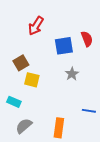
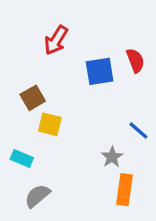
gray star: (72, 74) -> (112, 157), moved
blue line: (89, 111) -> (138, 130), moved, turned 32
orange rectangle: (59, 128) -> (124, 190), moved

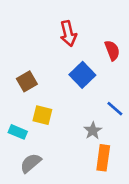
red arrow: (56, 40) -> (68, 34), moved, turned -45
blue square: (100, 71) -> (82, 75), moved, turned -35
yellow square: (50, 124) -> (42, 115), moved

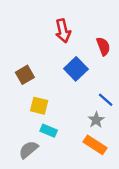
gray star: (93, 131) -> (96, 120), moved
cyan rectangle: (18, 132) -> (49, 131), moved
orange rectangle: (103, 158) -> (95, 145), turned -65

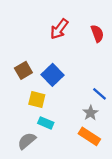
red arrow: (63, 31) -> (59, 29), turned 50
red semicircle: (103, 46) -> (97, 33), moved
blue square: (76, 69) -> (52, 75), moved

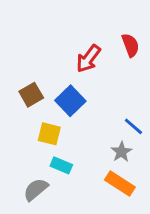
red arrow: (59, 29) -> (88, 59), moved

